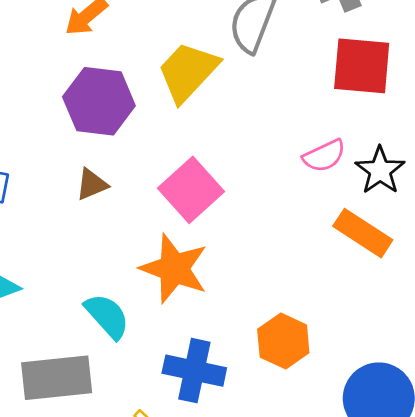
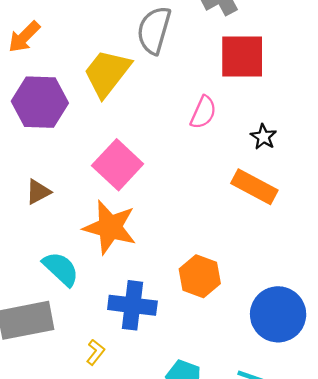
pink semicircle: (324, 156) -> (203, 112), moved, turned -36
black star: (380, 170) -> (263, 137), size x0.7
brown triangle: (92, 184) -> (38, 192), moved

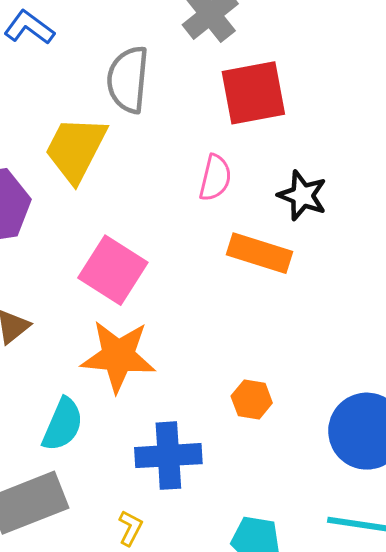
black star: (263, 137) -> (302, 196), size x1.4
orange rectangle: (254, 187) -> (260, 253), moved
cyan semicircle: (61, 269) -> (63, 424), turned 81
orange hexagon: (200, 276) -> (252, 400), size x0.7

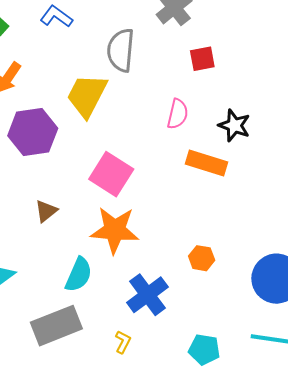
red square: (253, 93) -> (202, 59), size x0.6
blue cross: (168, 456) -> (147, 295), turned -33

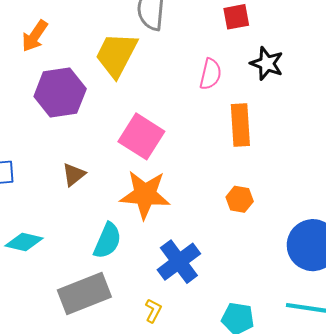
black star: (234, 125) -> (267, 63), moved
orange rectangle: (207, 163) -> (240, 125), turned 69
orange hexagon: (202, 258) -> (240, 199), moved

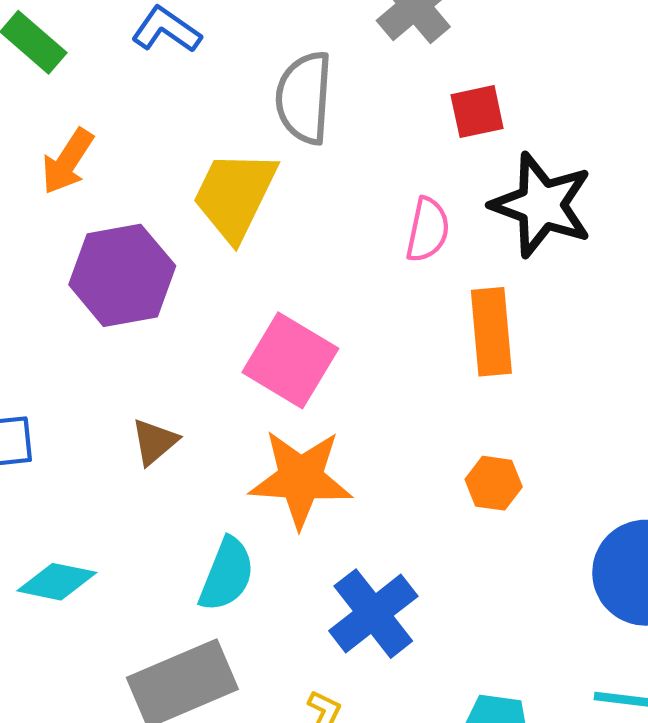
black star: (267, 63) -> (542, 205), size x1.5

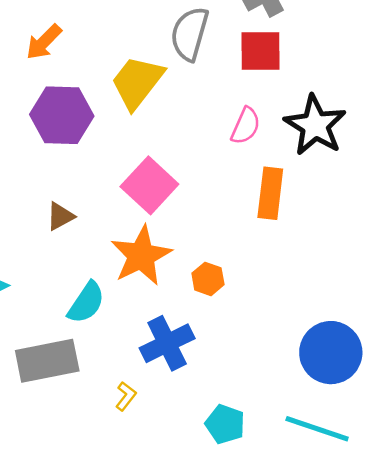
red square: (477, 112) -> (261, 51), moved, size x1.4
orange star: (301, 479) -> (141, 256), turned 30
orange hexagon: (494, 483) -> (208, 279), moved

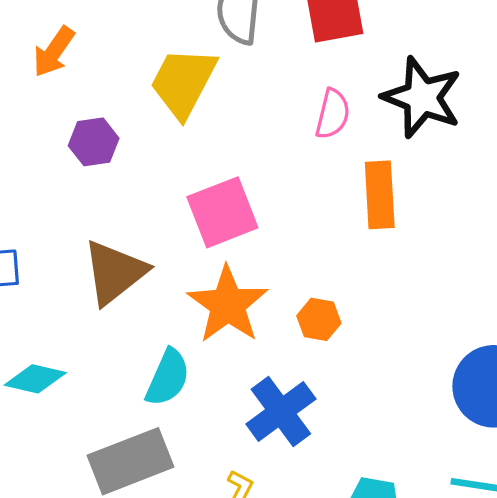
purple hexagon: (62, 115) -> (94, 142), size x0.6
pink square: (149, 185) -> (222, 212), turned 36
brown triangle: (60, 216) -> (115, 272), size x1.8

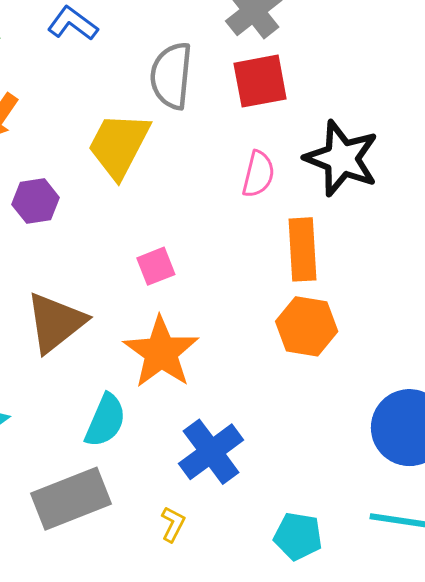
pink square: (222, 212) -> (156, 266), size x0.6
orange hexagon: (319, 319) -> (307, 326), moved, size x1.5

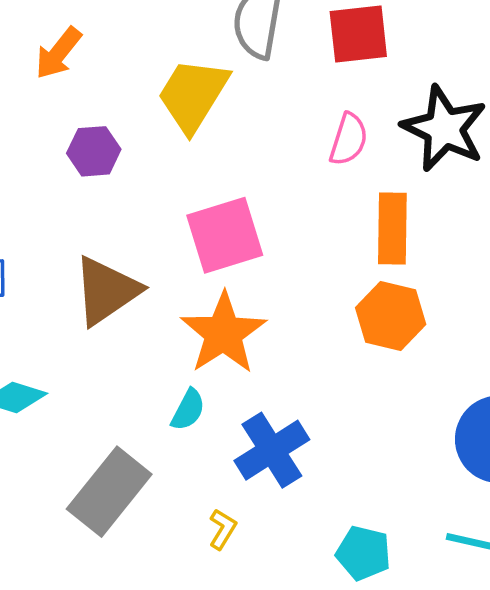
pink square: (156, 266) -> (225, 235), size x1.8
cyan semicircle: (105, 420) -> (188, 410), moved, size x0.7
gray rectangle: (71, 499) -> (109, 492), turned -34

